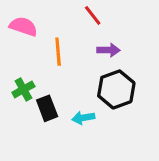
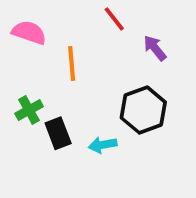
purple arrow: (108, 50) -> (155, 48), moved, turned -130

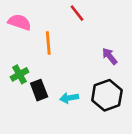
purple arrow: (155, 48) -> (110, 56), moved
black hexagon: (143, 110) -> (107, 95), moved

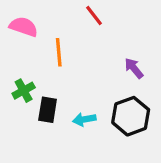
black rectangle: (39, 90) -> (48, 110), turned 30

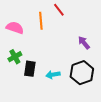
pink semicircle: (24, 27) -> (15, 28), moved
orange line: (59, 52) -> (41, 21), moved

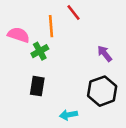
green cross: (15, 57) -> (40, 51), moved
cyan arrow: (53, 75) -> (68, 115), moved

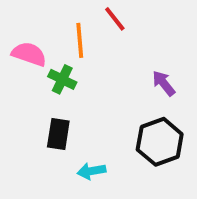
green cross: (40, 51) -> (62, 79), turned -35
cyan arrow: (68, 115) -> (91, 171), moved

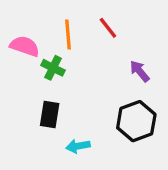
red line: (115, 19) -> (108, 28), moved

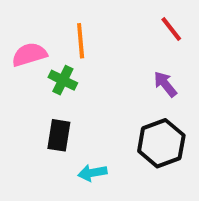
red line: (108, 28) -> (171, 29), moved
pink semicircle: (25, 46) -> (29, 55), turned -36

